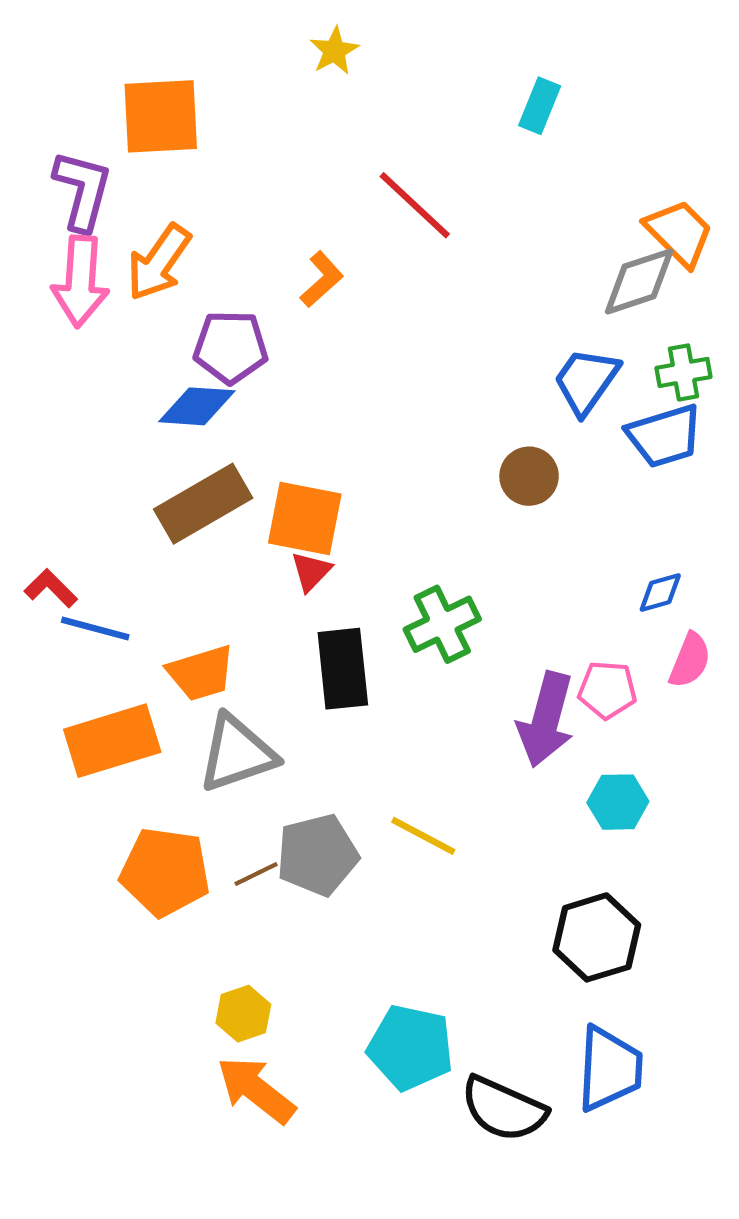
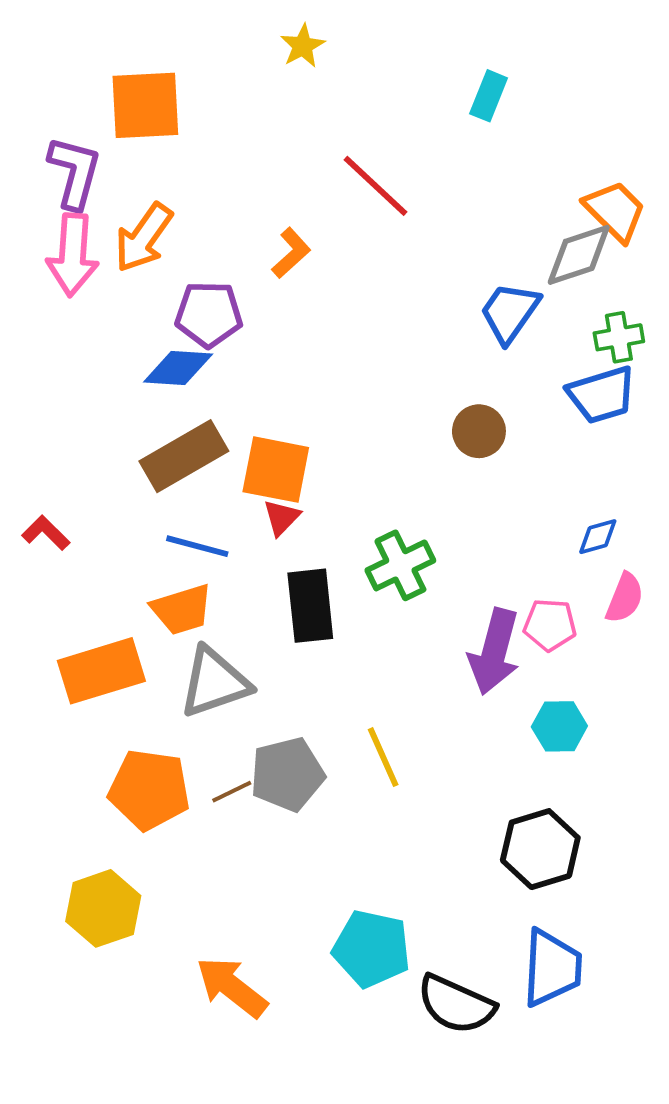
blue trapezoid: (586, 381) -> (510, 312), moved
blue line: (95, 629) -> (197, 546), moved
yellow line: (423, 836) -> (383, 757), turned 38
yellow hexagon: (243, 1014) -> (103, 908), moved, size x1.5

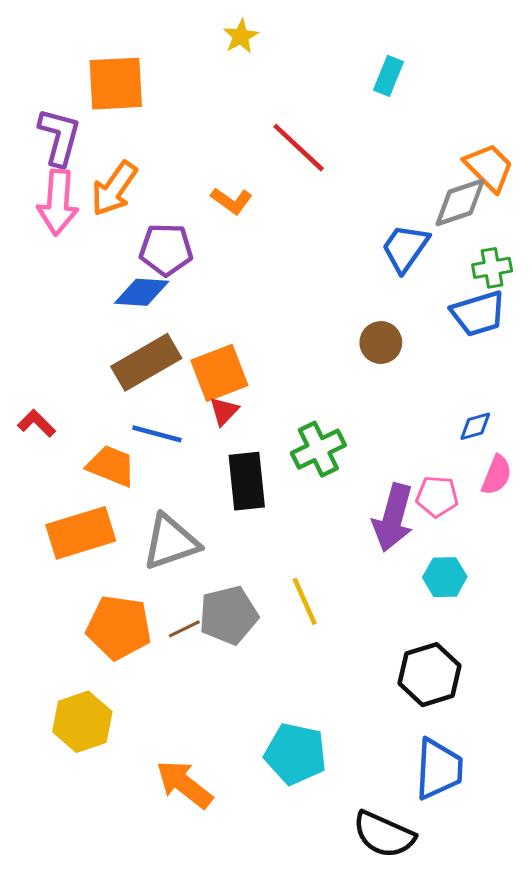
orange L-shape: (291, 253) -> (232, 201), turned 78
orange square: (276, 470) -> (219, 373), turned -32
orange trapezoid: (182, 609) -> (111, 466), moved, turned -141
black semicircle: (456, 1004) -> (384, 835), moved

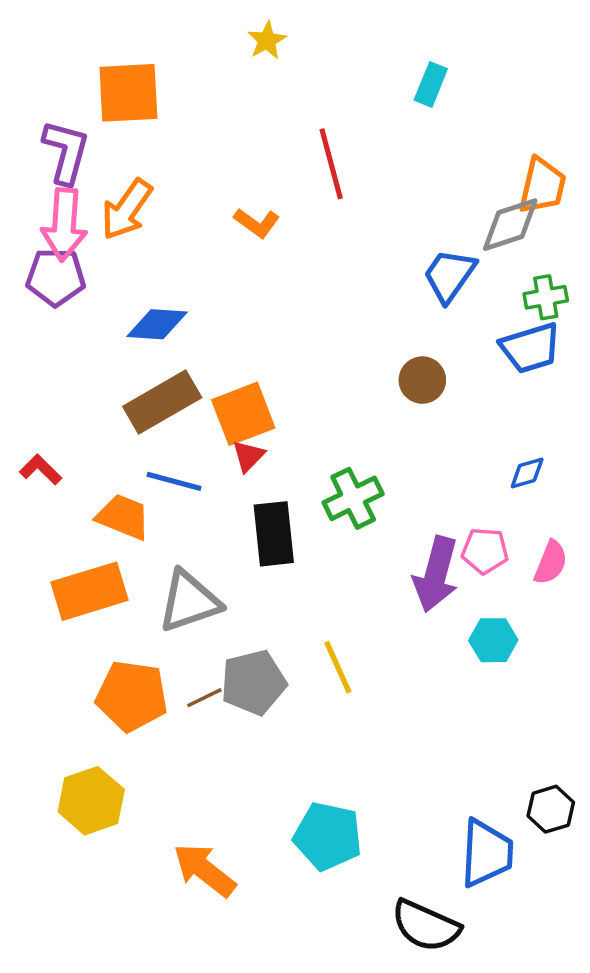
red line: (299, 148) -> (331, 164), turned 32
orange trapezoid: (489, 167) -> (542, 186), turned 58
purple pentagon: (166, 250) -> (56, 277), moved
pink semicircle: (497, 475) -> (551, 562), moved
black hexagon: (430, 675) -> (551, 809), moved, size x0.7

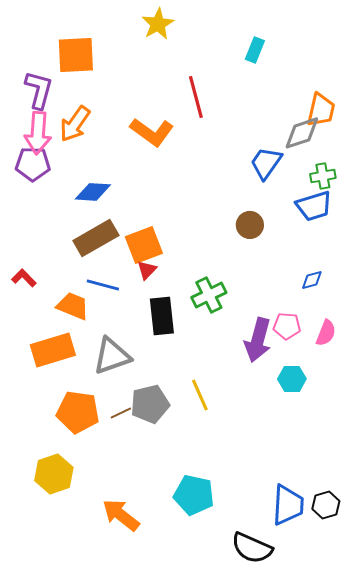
yellow star: (267, 40) -> (158, 24), size x1.4
orange L-shape: (257, 223) -> (152, 132), size x1.6
black hexagon: (551, 809) -> (326, 505), moved

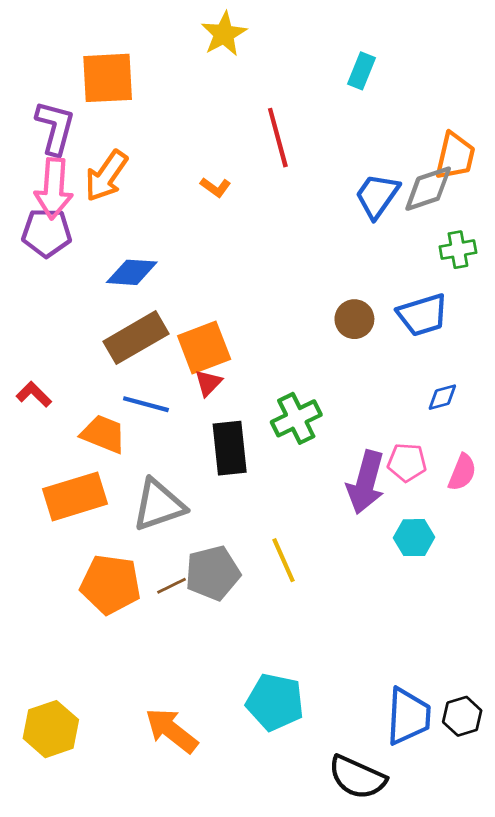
orange L-shape: (152, 132) -> (215, 187), size x0.5
blue trapezoid: (266, 163) -> (377, 196), moved
blue trapezoid: (314, 206) -> (423, 315), moved
yellow hexagon: (54, 474) -> (51, 729), moved

